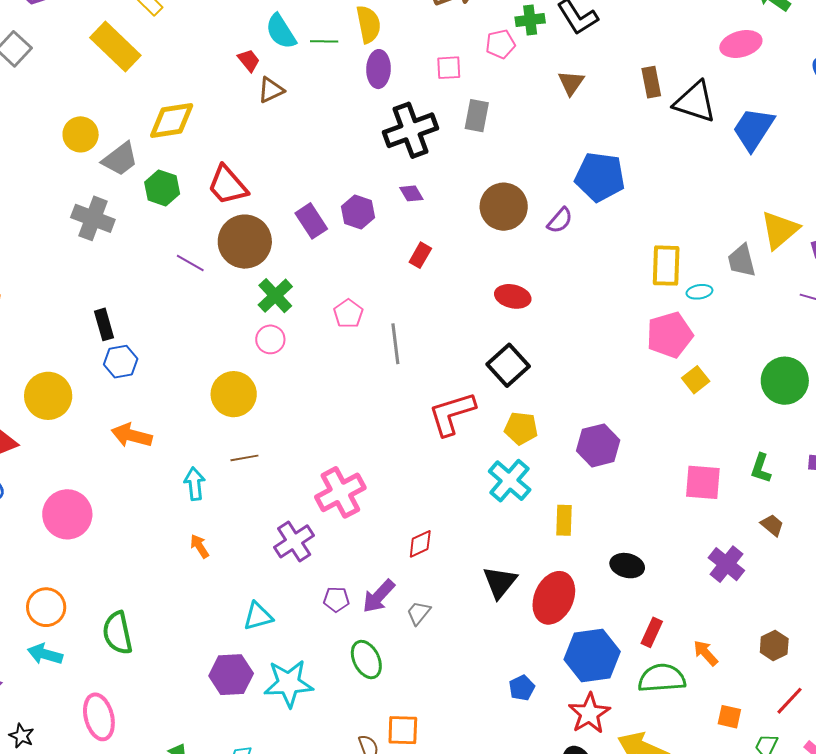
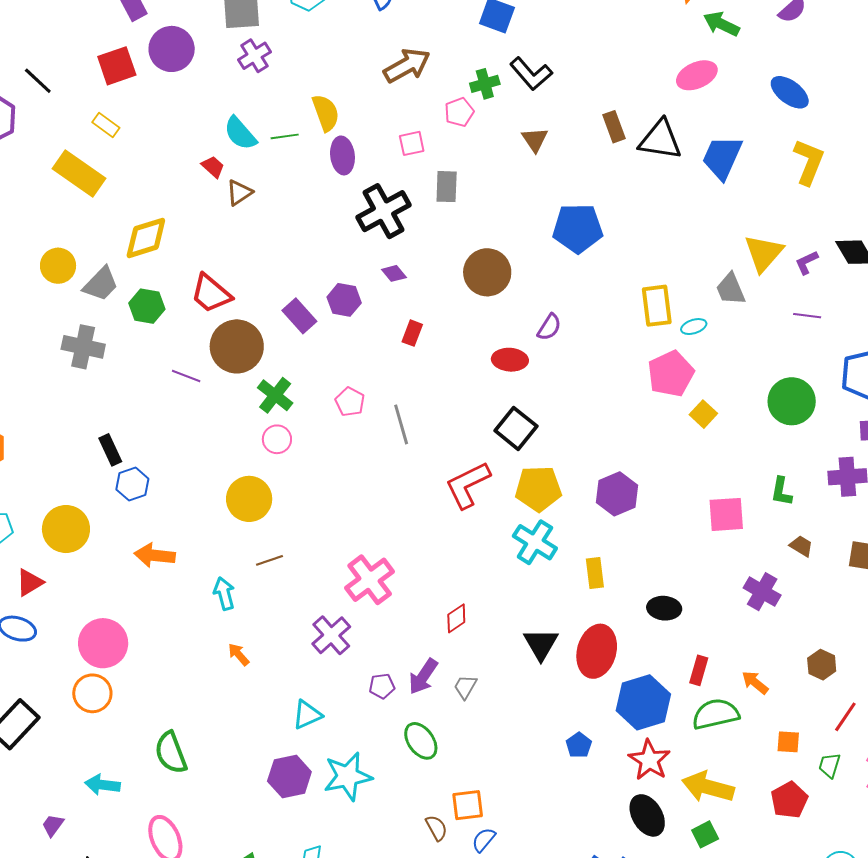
purple semicircle: (560, 220) -> (549, 327), moved
yellow pentagon: (521, 428) -> (538, 489), size x1.4
orange circle: (46, 607) -> (92, 693), moved

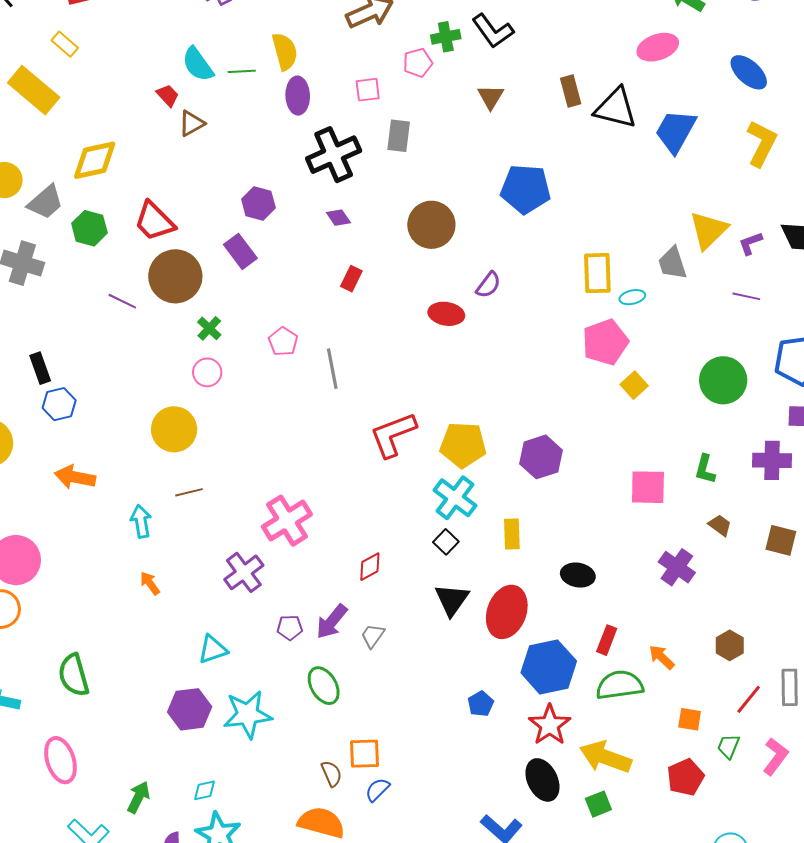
purple hexagon: (344, 300) -> (258, 203), moved
green cross: (275, 395) -> (209, 328), size x0.7
black square: (516, 428) -> (446, 542), moved, size x0.6

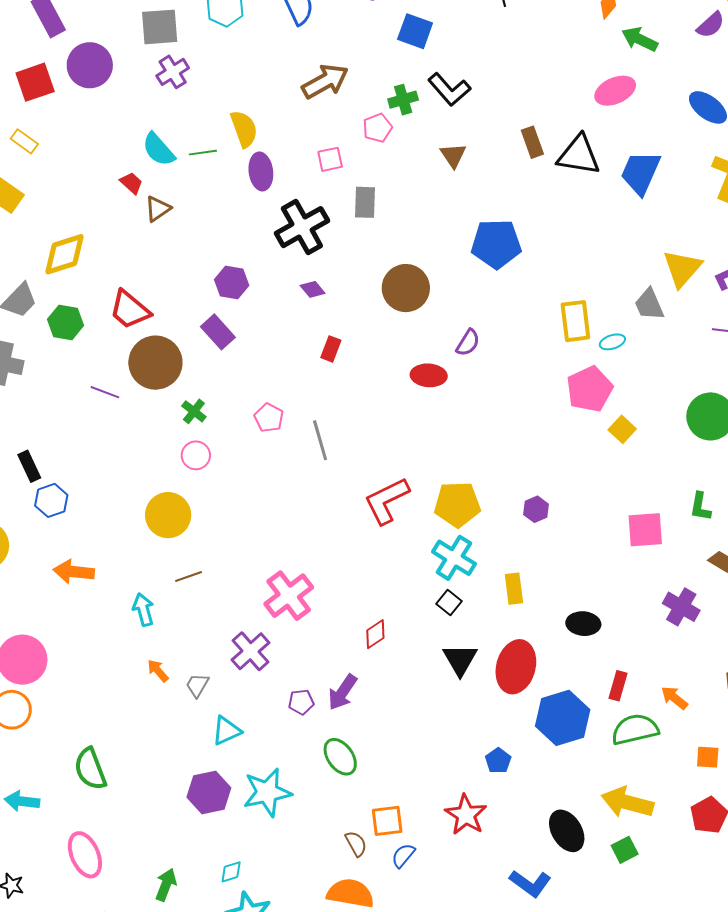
purple hexagon: (541, 457) -> (536, 509), size x0.6
gray trapezoid: (373, 636) -> (197, 685), moved
red star: (550, 725) -> (466, 815), moved

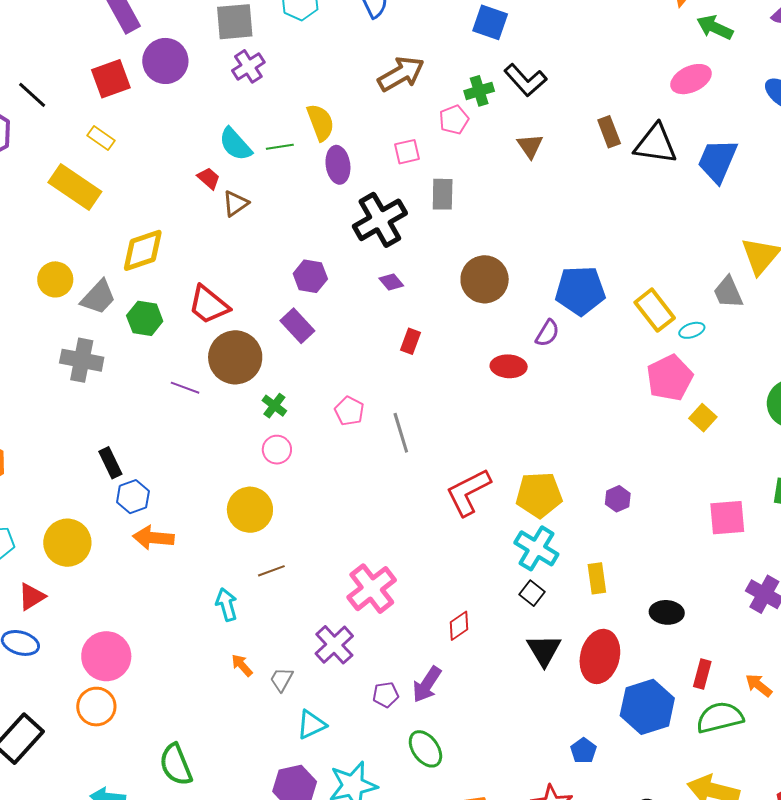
blue pentagon: (496, 244) -> (580, 291), moved
yellow rectangle: (575, 321) -> (655, 310), turned -30
orange arrow: (74, 572) -> (153, 538), moved

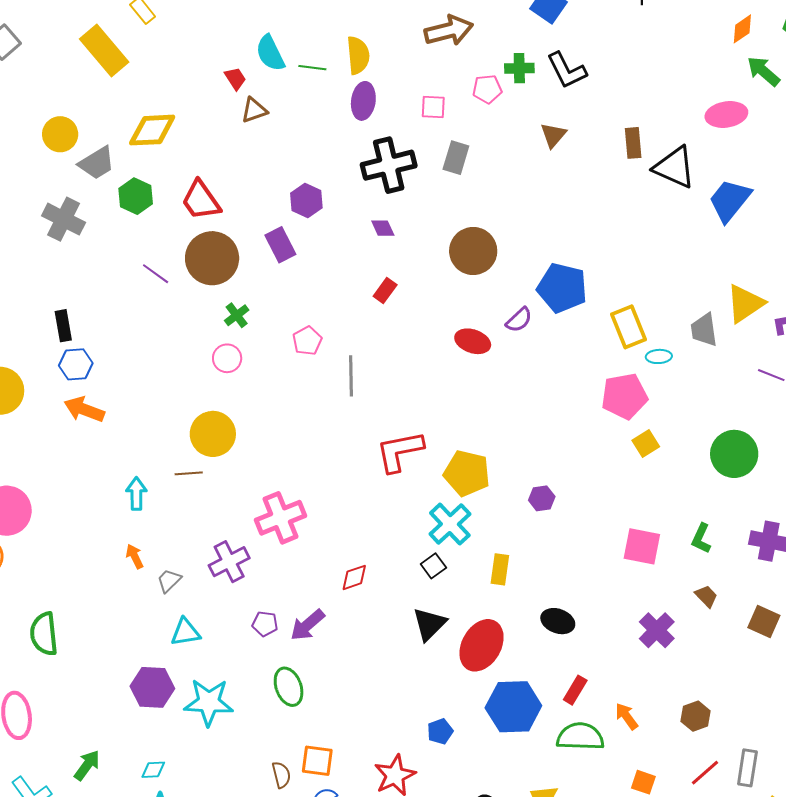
yellow circle: (250, 510) -> (213, 434), moved

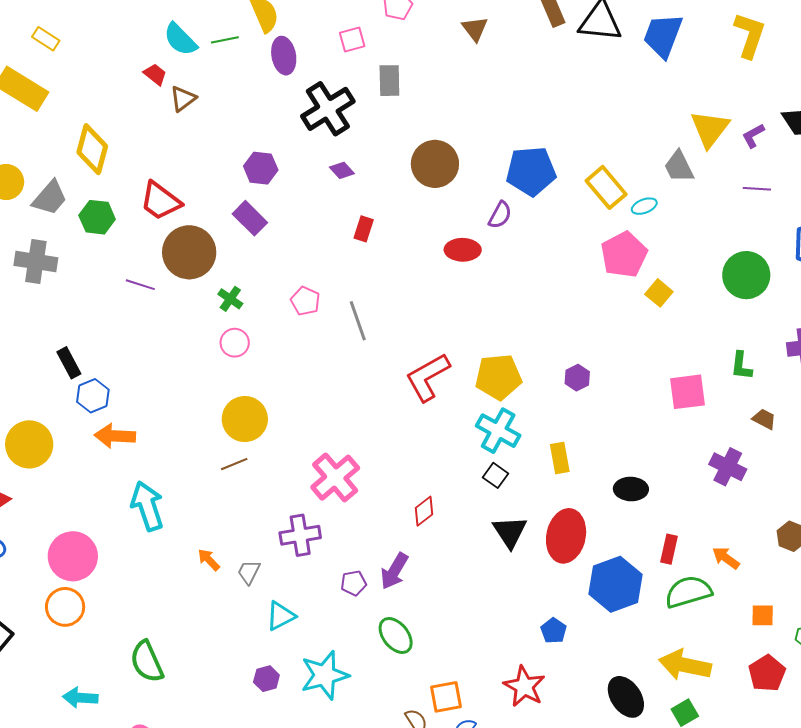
yellow diamond: (152, 130) -> (92, 149), turned -54
cyan arrow: (136, 494) -> (147, 506), moved, size x1.5
purple cross: (229, 562) -> (300, 535), turned 36
purple hexagon: (152, 687) -> (266, 679), size x0.6

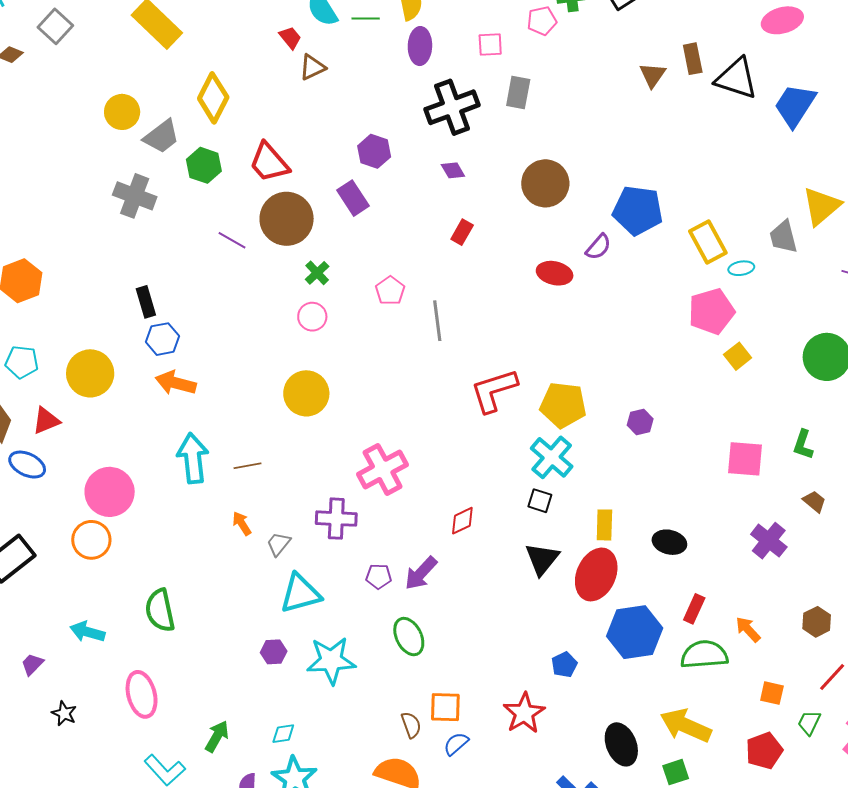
brown triangle: (475, 29) -> (653, 75), moved
yellow rectangle: (560, 458) -> (604, 525), moved
brown line: (234, 464) -> (248, 466), moved
black square: (496, 475) -> (540, 501), turned -30
cyan triangle: (281, 616) -> (300, 593), size x1.4

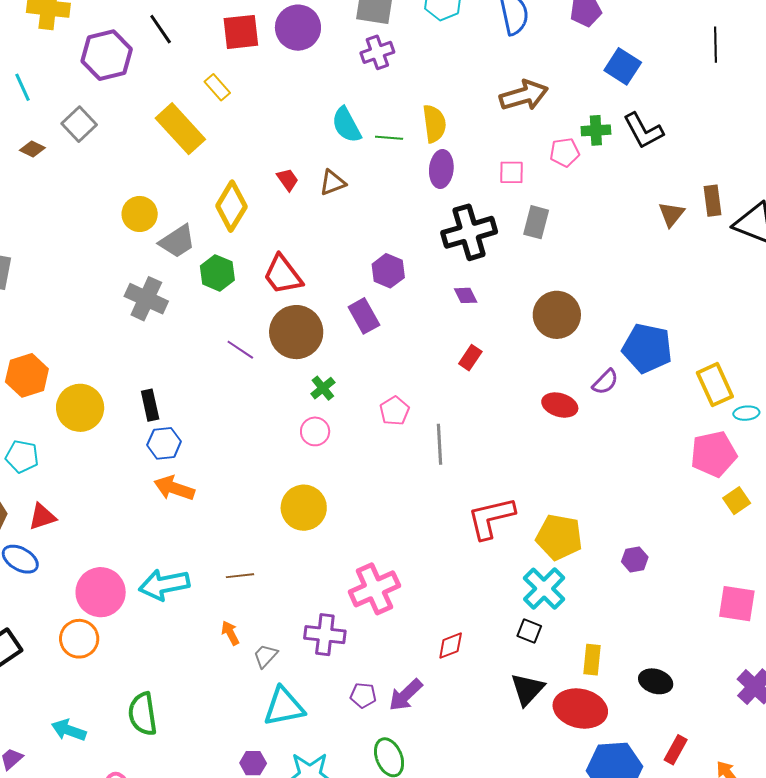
red trapezoid: (290, 38) -> (288, 180), moved
yellow circle: (90, 373) -> (80, 408), moved
cyan arrow: (193, 458) -> (164, 585), moved, turned -99
red ellipse: (596, 574) -> (580, 709), turned 75

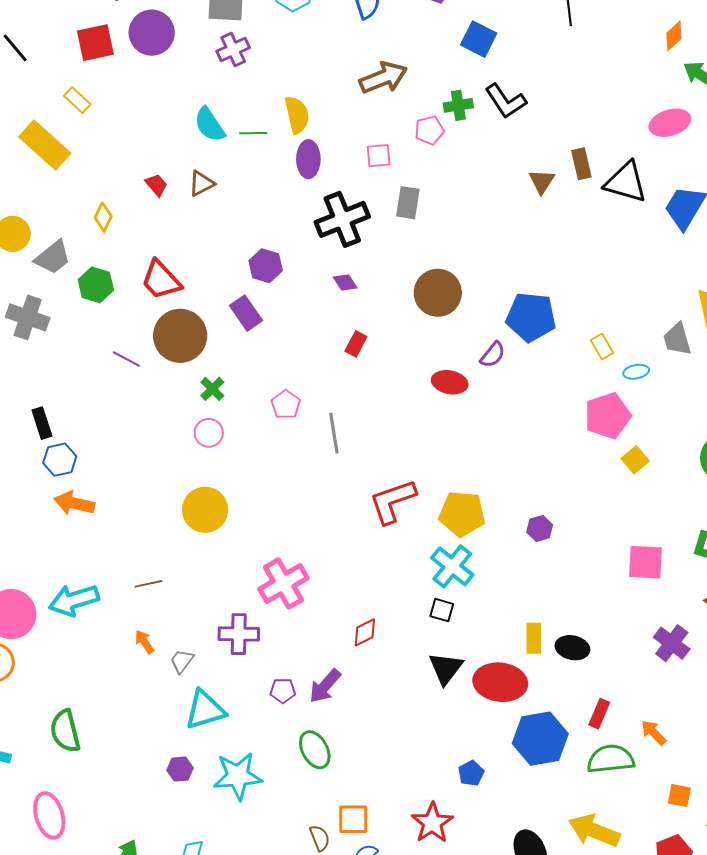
yellow diamond: (231, 206) -> (103, 217), size x0.6
yellow rectangle: (715, 385) -> (602, 347), size x0.6
yellow rectangle: (592, 660) -> (534, 638), moved

